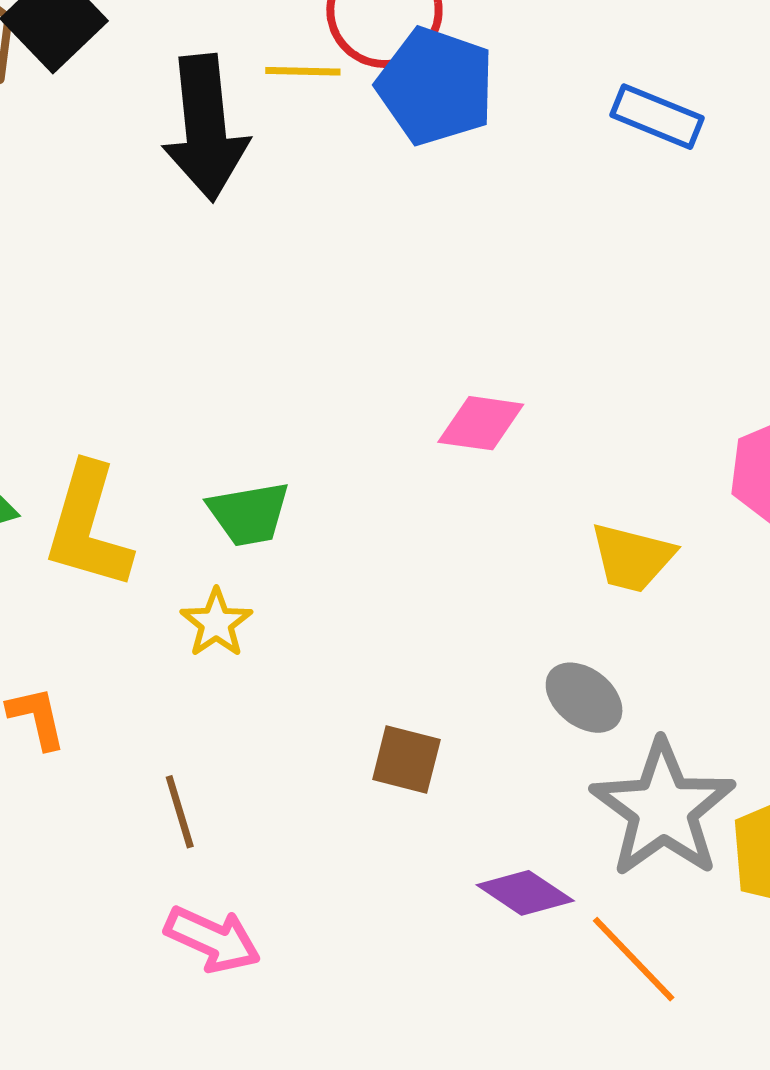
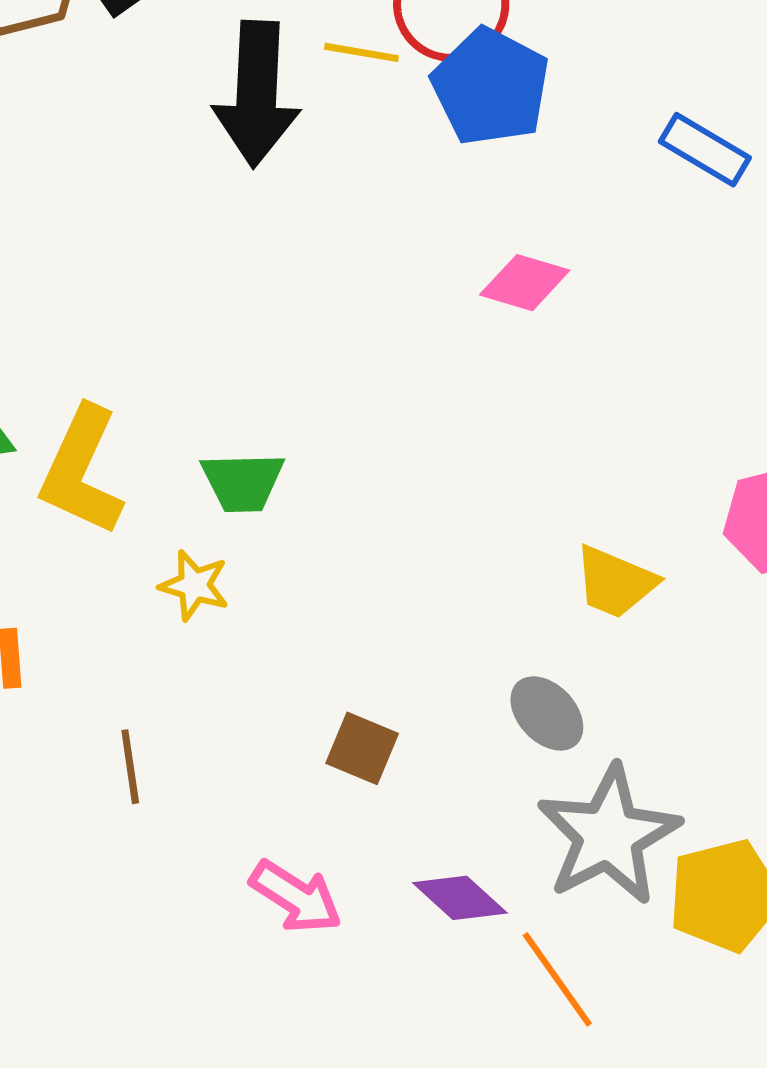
pink diamond: (481, 423) -> (525, 283), moved
yellow star: (216, 623) -> (194, 585), turned -30
pink arrow: (213, 939) -> (296, 897), moved

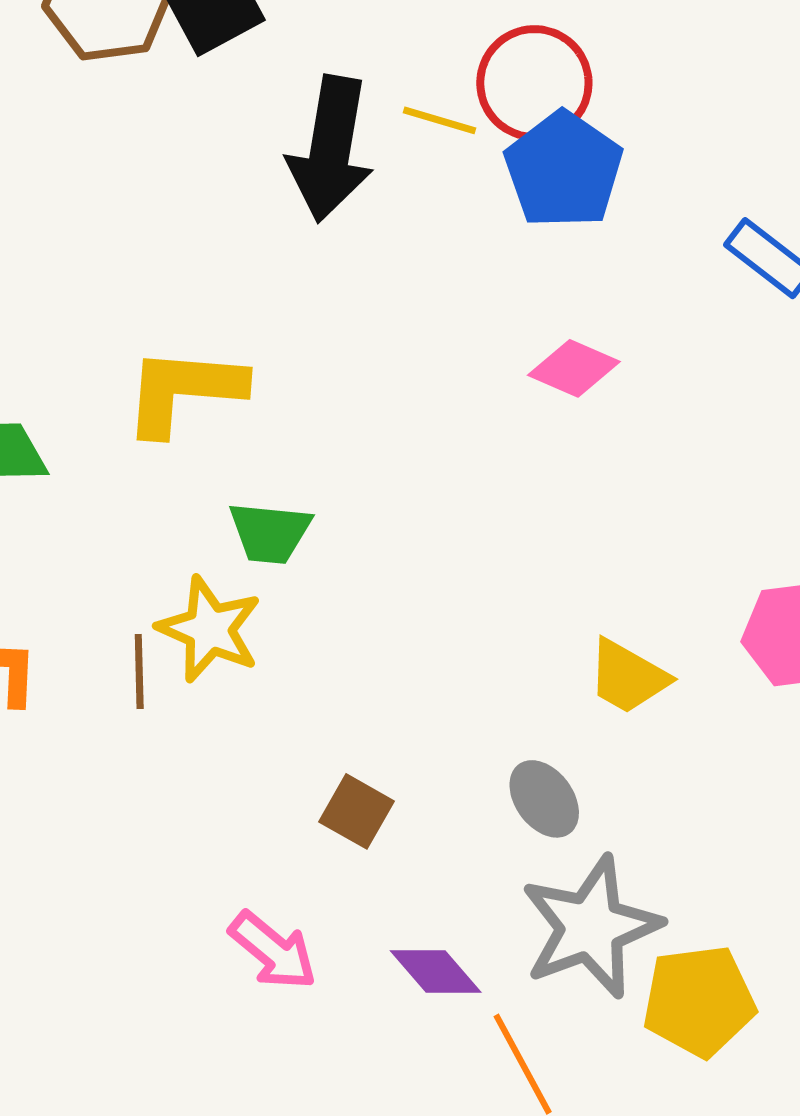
yellow L-shape: (82, 471) -> (184, 391), moved, turned 63
yellow star: (194, 585) -> (209, 629), size x1.5
brown line: (130, 767) -> (139, 671), moved

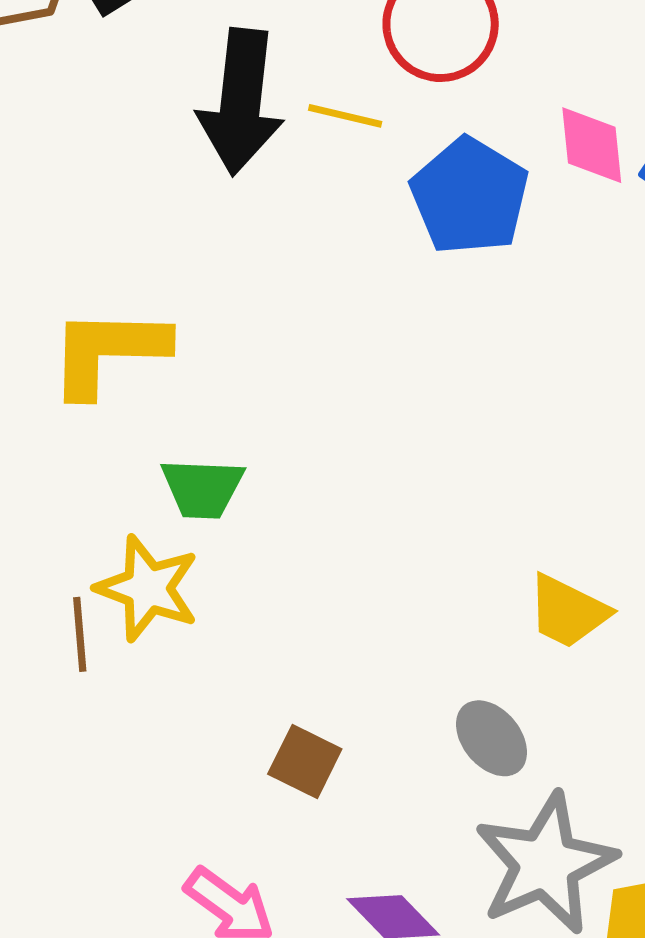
yellow line: (440, 120) -> (345, 116), moved
blue pentagon: (564, 170) -> (470, 196), moved
pink diamond: (574, 368) -> (592, 145), moved, turned 64

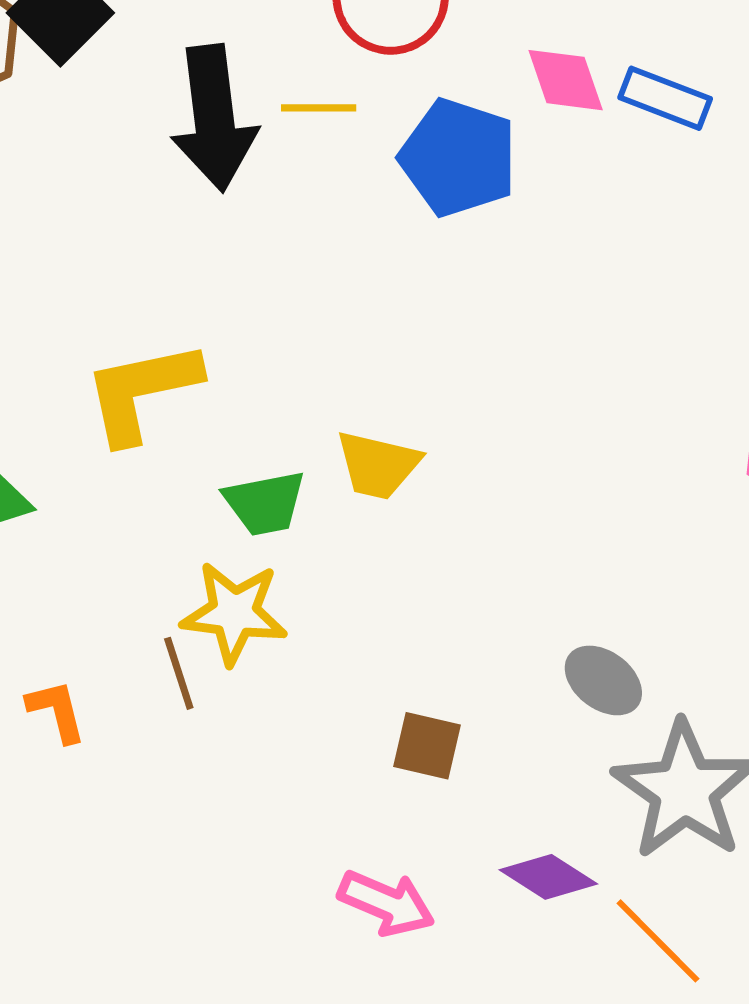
yellow trapezoid: (568, 611) -> (378, 465), moved

